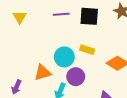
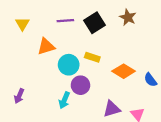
black square: (89, 16) -> (94, 23), turned -36
orange triangle: (42, 73) -> (46, 46), moved

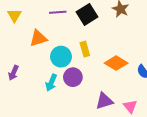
yellow rectangle: (92, 57) -> (85, 49), turned 56
purple arrow: (19, 96) -> (13, 73), moved
cyan arrow: (64, 100) -> (51, 83), moved

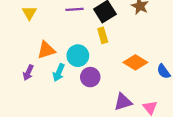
orange triangle: (38, 38) -> (46, 50), moved
yellow rectangle: (85, 49) -> (103, 35), moved
cyan arrow: (51, 83) -> (59, 73), moved

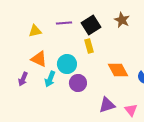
yellow triangle: (29, 13) -> (35, 31), moved, turned 48
orange triangle: (46, 50) -> (39, 59), turned 42
orange diamond: (135, 62) -> (118, 70), turned 30

